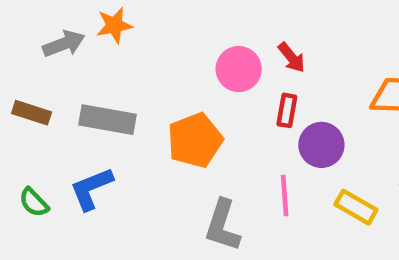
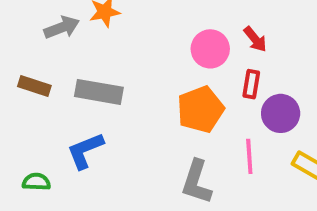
orange pentagon: (195, 140) -> (200, 110), moved
green semicircle: (34, 202) -> (36, 182), moved, turned 136

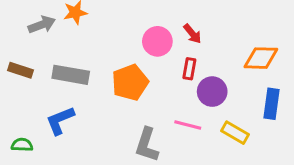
orange pentagon: (200, 110) -> (130, 82), moved
pink line: (249, 156) -> (188, 125), turned -72

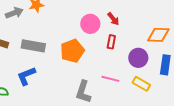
purple circle: (212, 92) -> (138, 58), moved

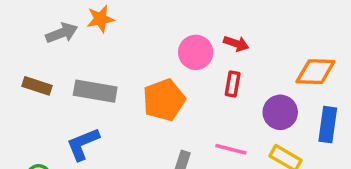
red arrow: (113, 19) -> (236, 44), turned -32

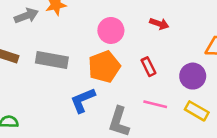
pink circle: (196, 52) -> (111, 30), moved
red rectangle: (233, 84) -> (148, 67), moved, turned -36
blue L-shape: (83, 144) -> (83, 100), moved

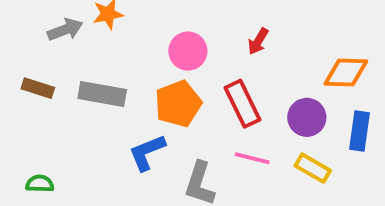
red arrow: (159, 24) -> (258, 41), turned 102
red rectangle: (148, 67) -> (242, 104), size x1.6

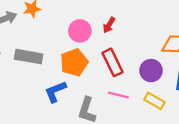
red arrow: (258, 41) -> (109, 25), moved

